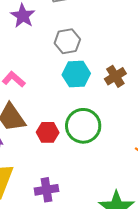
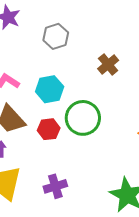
cyan hexagon: (76, 74) -> (50, 89), moved

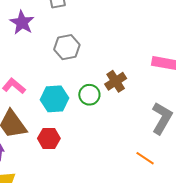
green circle: (83, 118) -> (89, 95), moved, size x0.6

